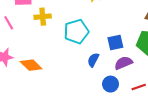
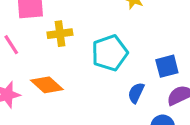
orange diamond: (31, 65) -> (47, 85), moved

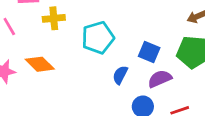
blue square: (167, 66) -> (149, 52), turned 35

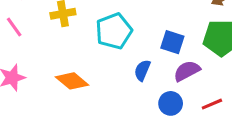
orange diamond: (40, 64) -> (72, 81), moved

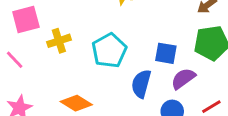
blue semicircle: (142, 70) -> (141, 84), size x1.4

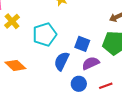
yellow cross: (59, 41) -> (12, 21), turned -35

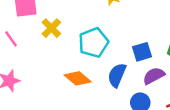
blue square: (82, 44) -> (142, 52), turned -35
orange diamond: (15, 65) -> (78, 78), moved

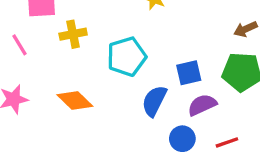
yellow cross: (51, 28) -> (73, 34), turned 30
orange diamond: (78, 78) -> (75, 100), moved

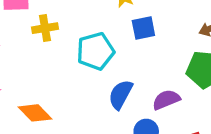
blue square: (189, 73) -> (143, 28), moved
orange diamond: (75, 100) -> (35, 113), moved

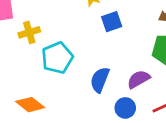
cyan pentagon: (96, 51) -> (57, 58), moved

